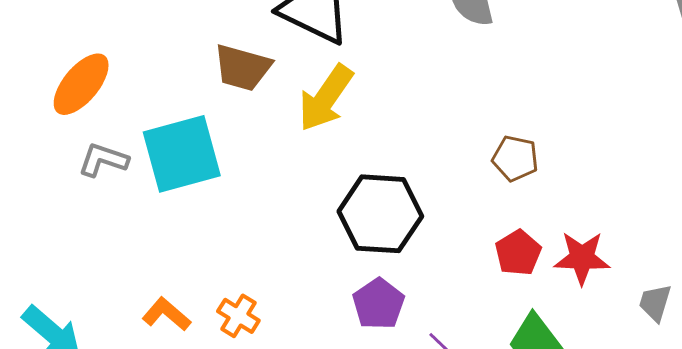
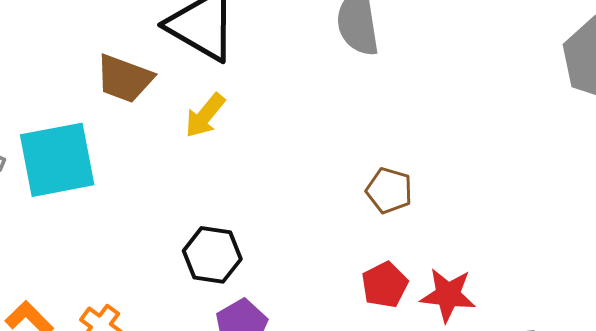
yellow arrow: (326, 98) -> (205, 115), size x0.7
black hexagon: (380, 214) -> (212, 255), moved, size x0.7

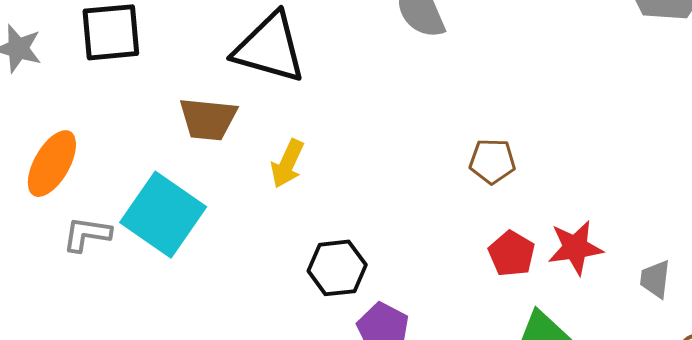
yellow arrow: (205, 115) -> (287, 164), moved
cyan square: (57, 160) -> (163, 215), turned -30

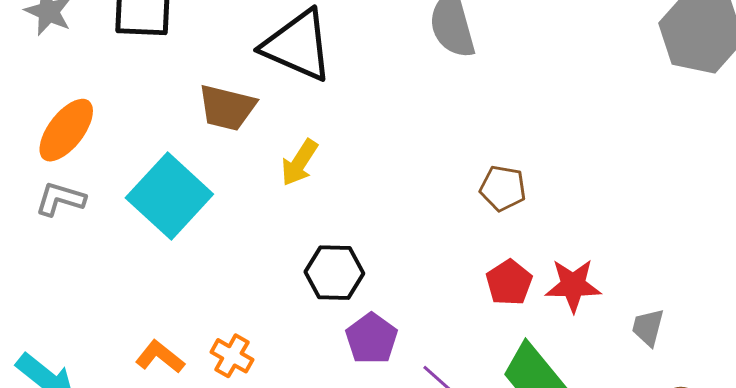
gray L-shape: (87, 234) -> (60, 199), moved

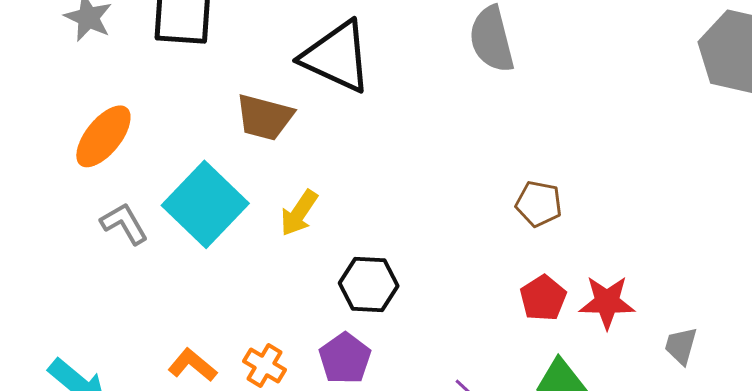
yellow arrow: (299, 163) -> (299, 213), moved
gray L-shape: (60, 199) -> (124, 224), moved, turned 42
purple pentagon: (372, 339) -> (345, 358), moved

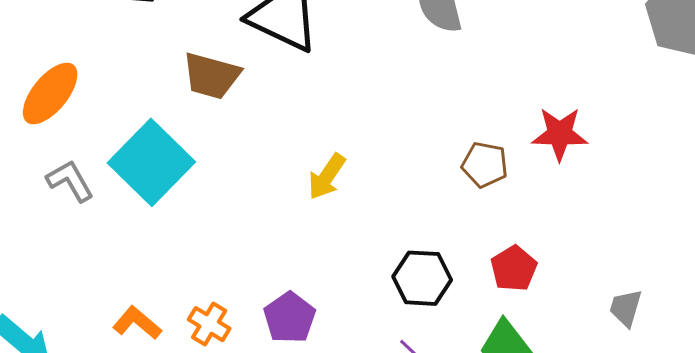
yellow arrow: (299, 213) -> (327, 177), moved
black hexagon: (369, 285) -> (422, 278), moved
red pentagon: (543, 298) -> (514, 268), moved
red star: (607, 302) -> (560, 134), moved

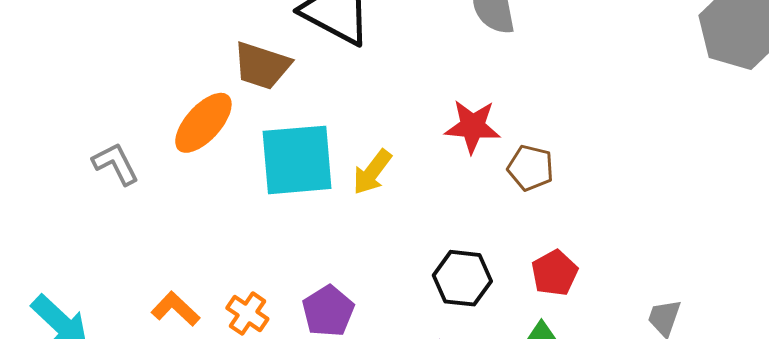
orange ellipse: (50, 93) -> (203, 123), moved
red star: (560, 134) -> (473, 126), moved
cyan square: (151, 162) -> (297, 160), moved, turned 38

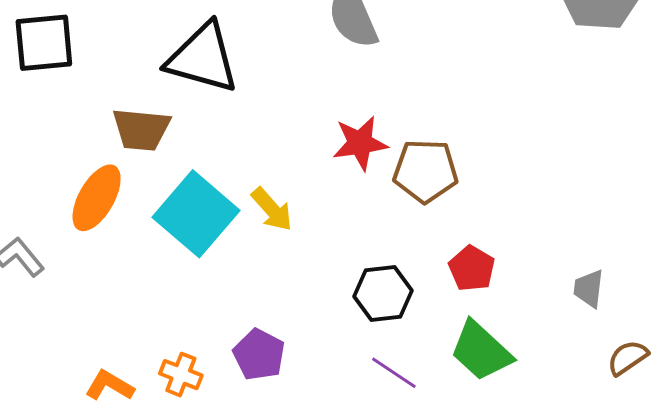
cyan square: (297, 160) -> (196, 214), turned -32
brown pentagon: (531, 168) -> (426, 171), size x1.4
yellow arrow: (372, 172) -> (272, 209), turned -66

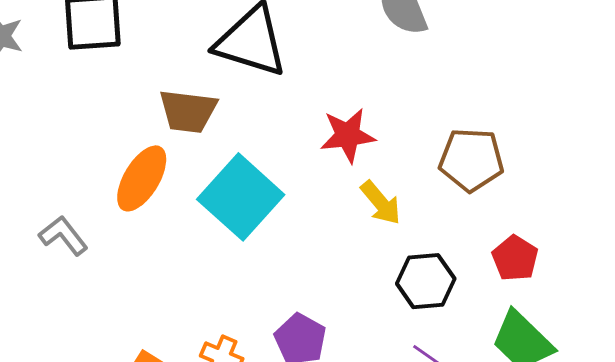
red star: (360, 143) -> (348, 135), moved
yellow arrow: (272, 209) -> (381, 203), moved

